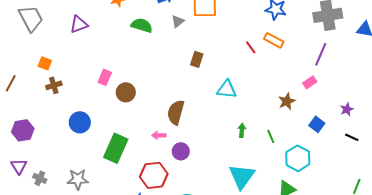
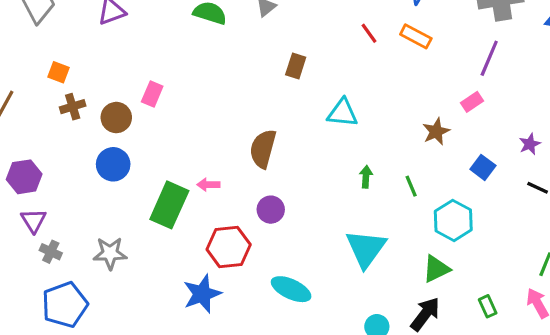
red line: (251, 47) -> (369, 33), moved
brown circle: (126, 92) -> (116, 118), moved
pink arrow: (159, 135) -> (208, 185), moved
purple triangle: (19, 166) -> (34, 220), moved

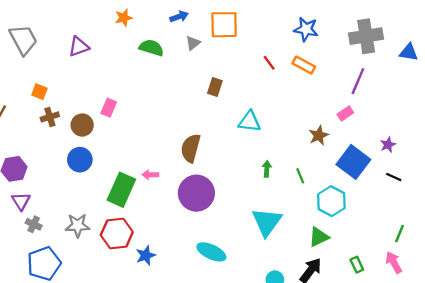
blue square: (483, 167) -> (353, 162), size x1.8
purple circle: (271, 210) -> (196, 193), size x1.8
red hexagon: (229, 247) -> (117, 234), moved
blue star: (202, 294) -> (146, 255), size x0.7

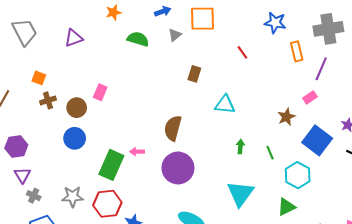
orange rectangle: (304, 65) -> (297, 51), moved, turned 48

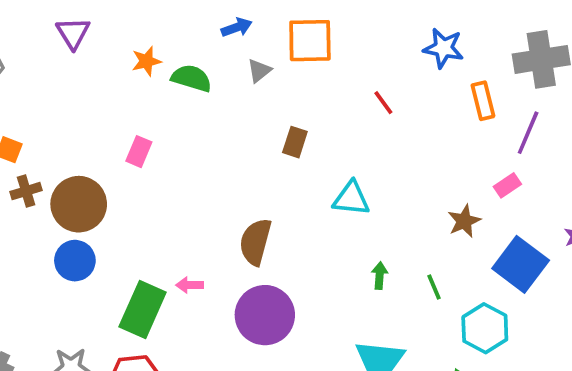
orange star: (113, 12) -> (146, 61), moved
purple triangle: (74, 38) -> (73, 33), moved, turned -42
pink rectangle: (100, 92) -> (139, 152), moved
brown circle: (77, 108) -> (79, 204), size x1.5

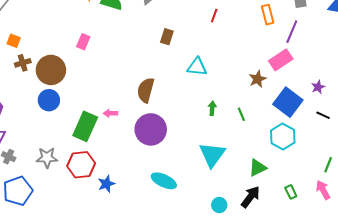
red line: (383, 103) -> (214, 16), turned 56
pink rectangle: (507, 185) -> (281, 60), size x1.6
cyan hexagon: (485, 328) -> (283, 136), moved

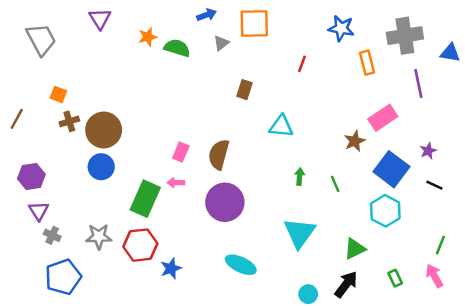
purple line: (292, 32) -> (418, 83), moved, turned -35
pink rectangle: (83, 42) -> (181, 152), moved

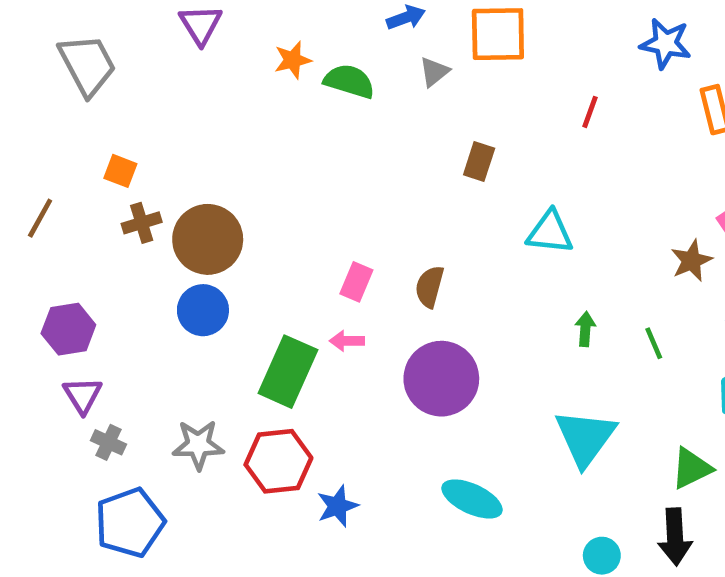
brown semicircle: (219, 154) -> (430, 287), size x0.7
black arrow: (346, 284) -> (675, 537), turned 140

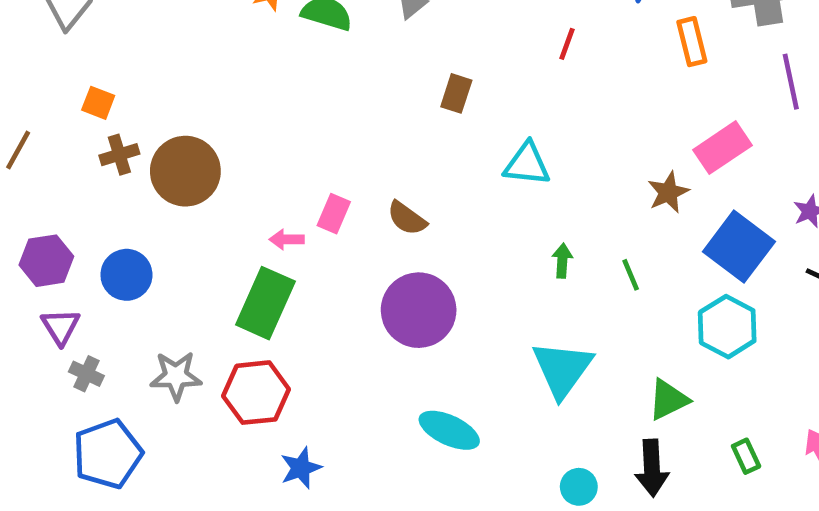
brown semicircle: (430, 287) -> (407, 218), turned -69
blue circle: (203, 310) -> (126, 275), moved
pink arrow: (347, 341) -> (287, 239), moved
blue star: (337, 506) -> (301, 468), moved

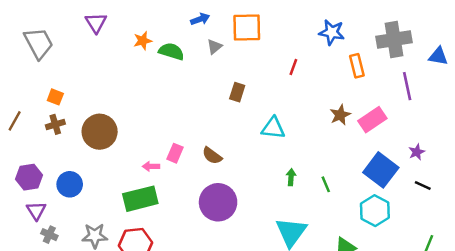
brown cross: (119, 155) -> (55, 124), moved
brown star: (668, 192) -> (340, 115), moved
green rectangle: (265, 303) -> (140, 199), turned 52

